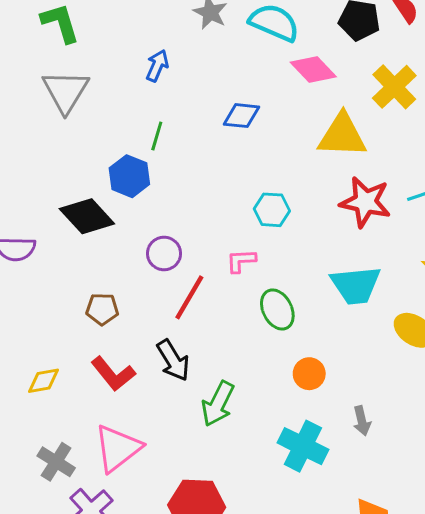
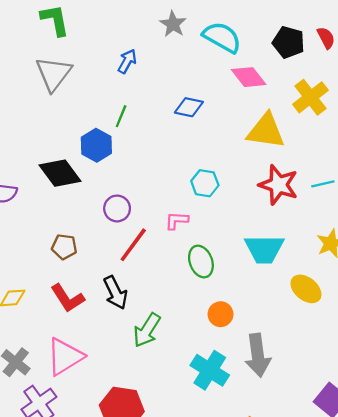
gray arrow: (362, 421) -> (258, 355), size x1.8

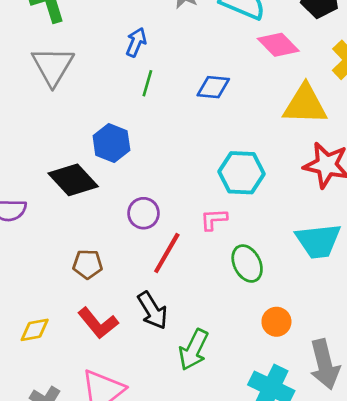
green line: (121, 116) -> (147, 83), moved
cyan hexagon: (205, 183) -> (241, 173), size x1.4

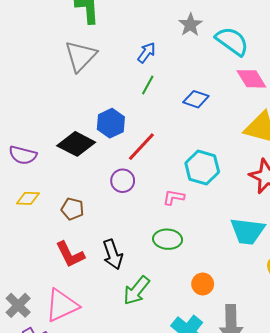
black diamond: (73, 180) -> (76, 144), turned -33
red line: (167, 253) -> (141, 147), moved
green ellipse: (247, 264) -> (168, 239), moved, turned -72
yellow diamond: (35, 330) -> (28, 198), moved

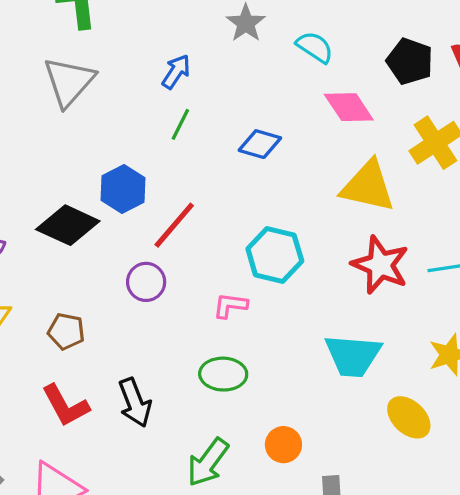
cyan semicircle: (232, 41) -> (315, 47), size x0.7
green arrow: (136, 291) -> (208, 462), moved

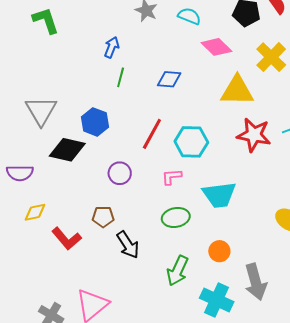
gray triangle: (69, 82) -> (41, 111), moved
red line: (174, 225) -> (152, 134), moved
brown pentagon: (66, 331) -> (103, 217), moved
cyan trapezoid: (353, 356) -> (219, 195), moved
red L-shape: (65, 406) -> (67, 239), moved

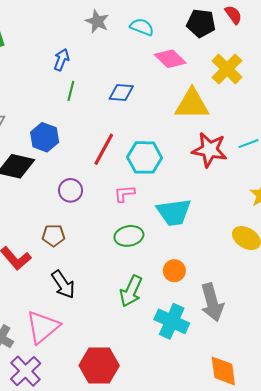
black arrow: (128, 245) -> (63, 284), moved

